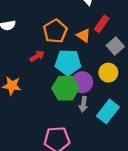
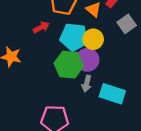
yellow circle: (108, 73) -> (93, 39), moved
cyan rectangle: (108, 111) -> (112, 94), turned 65

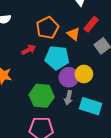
yellow circle: (93, 39) -> (84, 74), moved
green hexagon: (69, 65) -> (42, 96), moved

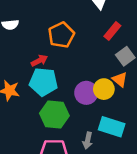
orange triangle: (74, 34) -> (120, 79), moved
cyan pentagon: (57, 58) -> (43, 82), moved
gray arrow: (68, 98) -> (88, 141), moved

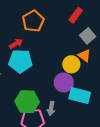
purple circle: (86, 93) -> (64, 83), moved
green hexagon: (54, 114) -> (27, 102), moved
gray arrow: (88, 141) -> (51, 108), moved

